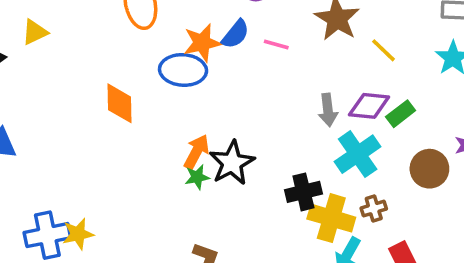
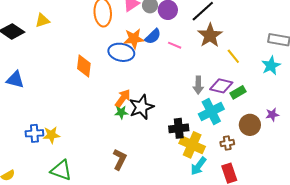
brown cross: (374, 209) -> (227, 143), moved
blue cross: (47, 235) -> (34, 133), size x0.7

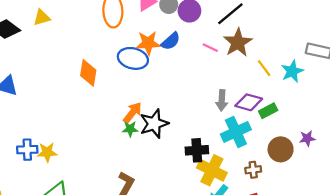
pink line: (175, 45) -> (210, 48), moved
cyan star: (271, 66) -> (292, 71), moved

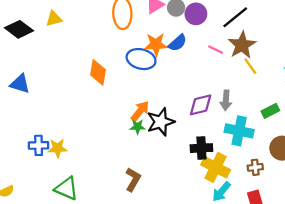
yellow line: (264, 68) -> (250, 66), moved
purple diamond: (249, 102) -> (201, 105), moved, turned -30
cyan cross: (236, 132) -> (239, 131), turned 36

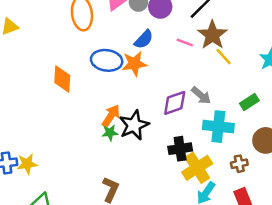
orange star: (156, 44) -> (134, 64), moved
gray arrow: (226, 100) -> (201, 95), turned -48
yellow cross: (216, 167) -> (197, 168), turned 36

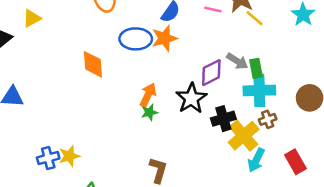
green rectangle: (249, 102) -> (256, 68), moved, turned -60
black star: (134, 125) -> (191, 98), moved
brown cross: (239, 164) -> (268, 119), moved

